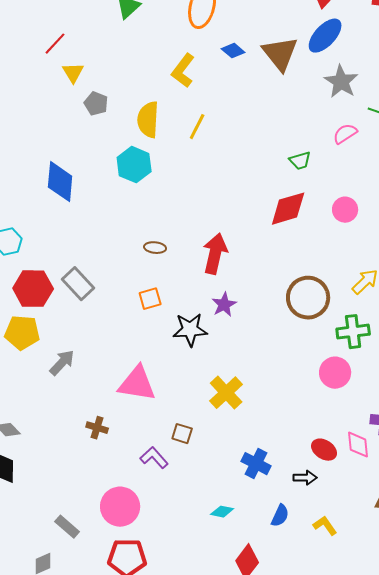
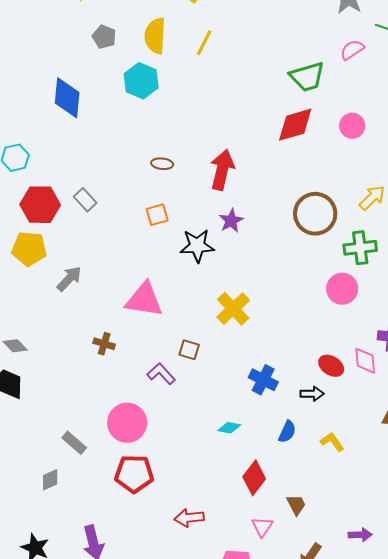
gray pentagon: (96, 104) -> (104, 37), moved
green trapezoid: (300, 161) -> (307, 77), size x1.6
gray rectangle: (78, 284) -> (85, 200), size x0.7

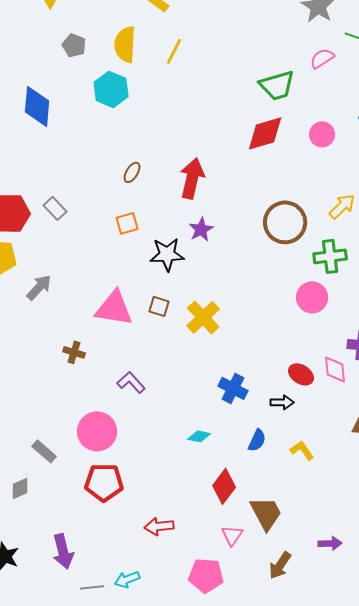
brown ellipse: (162, 164) -> (132, 172), turned -65
brown square: (189, 350) -> (159, 306), moved
brown trapezoid: (296, 505) -> (266, 513), size x1.6

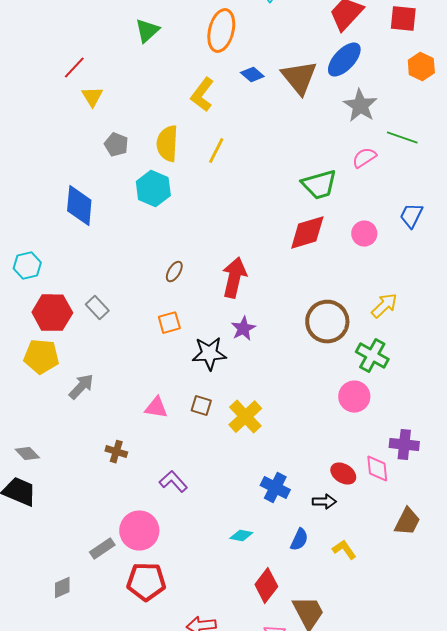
green cross: (330, 256) -> (372, 356), turned 36
pink triangle: (114, 308) -> (156, 408), size x0.6
gray rectangle: (44, 451) -> (102, 549), moved, turned -75

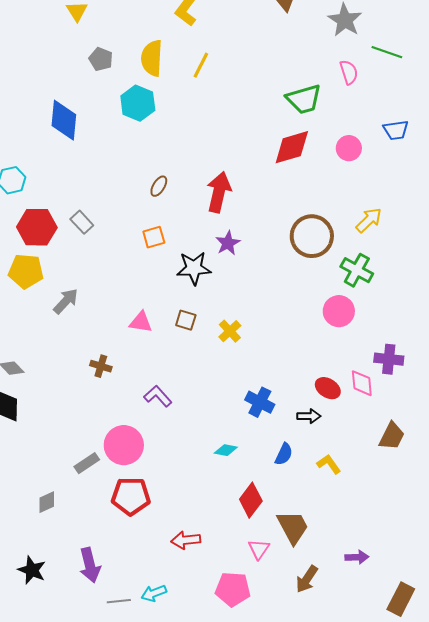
pink semicircle: (364, 158) -> (349, 72), turned 105
blue trapezoid: (411, 216) -> (396, 130), turned -124
yellow cross: (245, 417) -> (230, 331), size x0.7

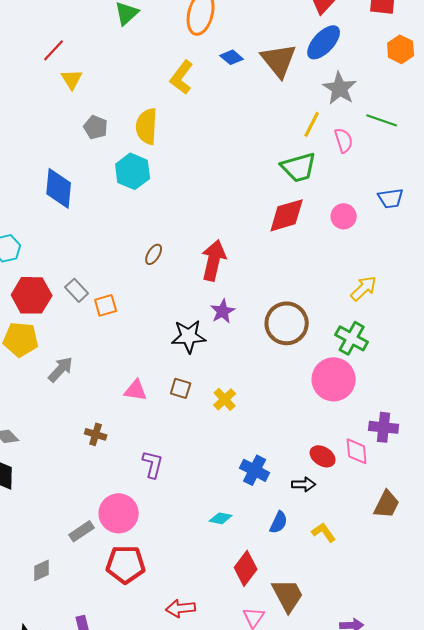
yellow line: (201, 65) -> (312, 124), moved
brown circle: (312, 236) -> (287, 323), moved
orange square: (154, 237) -> (106, 305), moved
pink circle: (339, 311) -> (334, 379), size x1.4
purple L-shape: (158, 396) -> (153, 464), turned 56

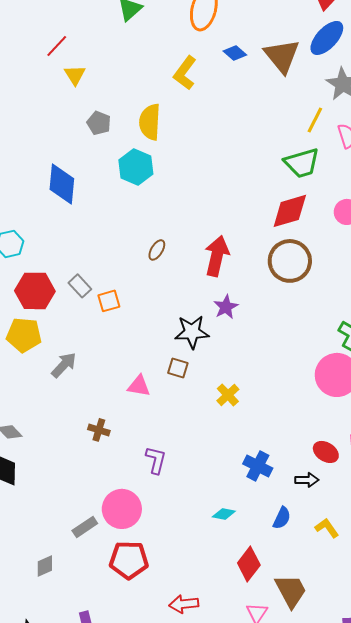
brown circle: (287, 323) -> (290, 261), moved
brown square: (181, 388) -> (178, 368), moved

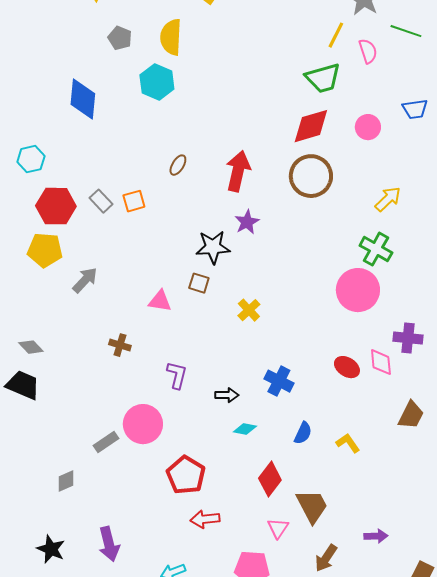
orange square: (109, 301) -> (134, 201), moved
black arrow: (307, 480) -> (227, 395), moved
red pentagon: (129, 560) -> (186, 475), moved, turned 30

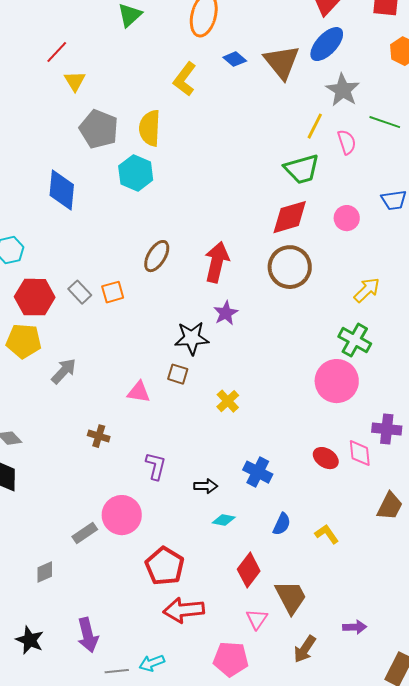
gray pentagon: (120, 38) -> (99, 129), size x1.6
brown ellipse: (178, 165) -> (157, 256), size x1.5
red arrow: (205, 519) -> (184, 610), size x1.4

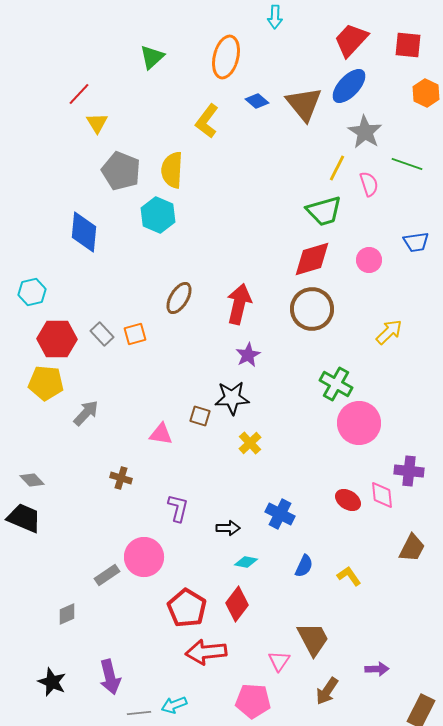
black star: (192, 338) -> (232, 398), moved
green cross: (355, 340) -> (336, 384), moved
red diamond: (249, 570) -> (237, 604), moved

